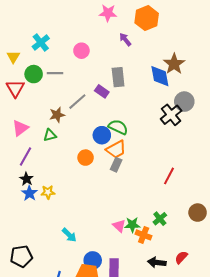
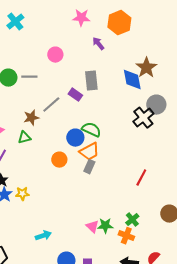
cyan cross: (41, 43) -> (15, 22), moved
cyan arrow: (69, 235) -> (43, 236), turned -63
orange cross: (144, 235) -> (126, 236), moved

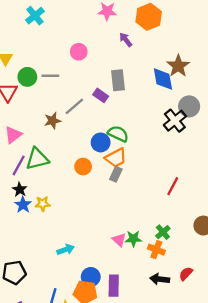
green triangle: (24, 138) -> (37, 159), moved, size x1.6

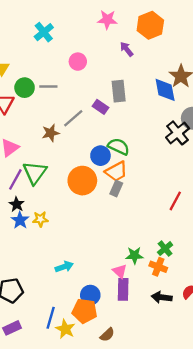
cyan cross: (35, 16) -> (44, 32), moved
green triangle: (37, 159) -> (35, 173), turned -40
orange circle: (83, 167) -> (82, 181), size x1.6
pink triangle: (119, 240) -> (120, 271), moved
purple rectangle: (114, 286) -> (123, 289), moved

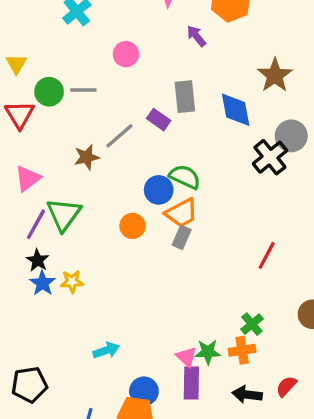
blue diamond: (165, 90) -> (236, 110), moved
orange circle: (82, 181) -> (132, 226), size x0.6
green star: (134, 255) -> (208, 352), moved
orange cross: (158, 267) -> (242, 350), turned -30

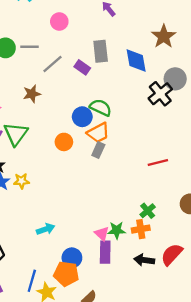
gray line: (119, 136) -> (52, 64), moved
red line: (267, 255) -> (158, 163), turned 48
red semicircle: (286, 386) -> (172, 254), size x1.5

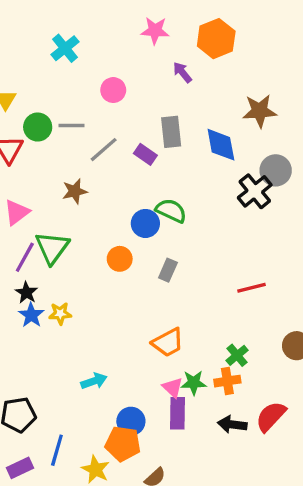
brown star: (164, 36) -> (260, 111), turned 30
orange trapezoid: (98, 133) -> (168, 342), moved
blue line: (32, 281) -> (57, 450), moved

